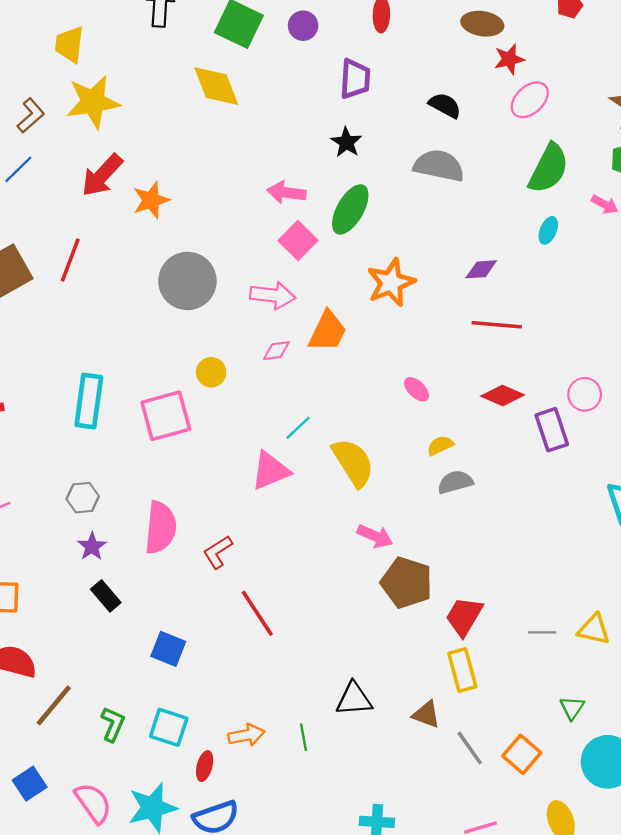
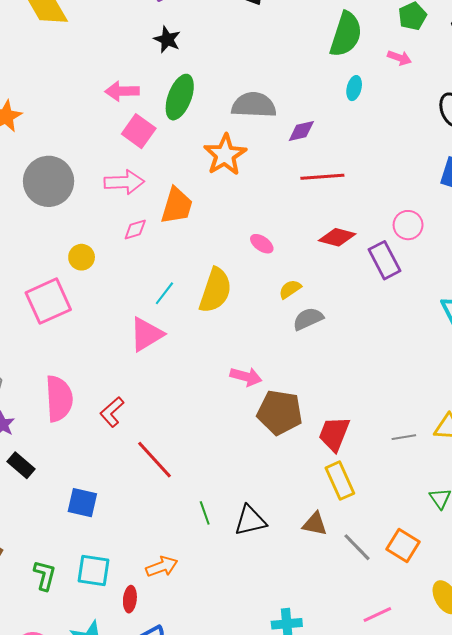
gray semicircle: (439, 166) -> (254, 105), moved
yellow semicircle: (353, 463) -> (215, 290), moved, turned 60
green line: (303, 737) -> (205, 513), moved

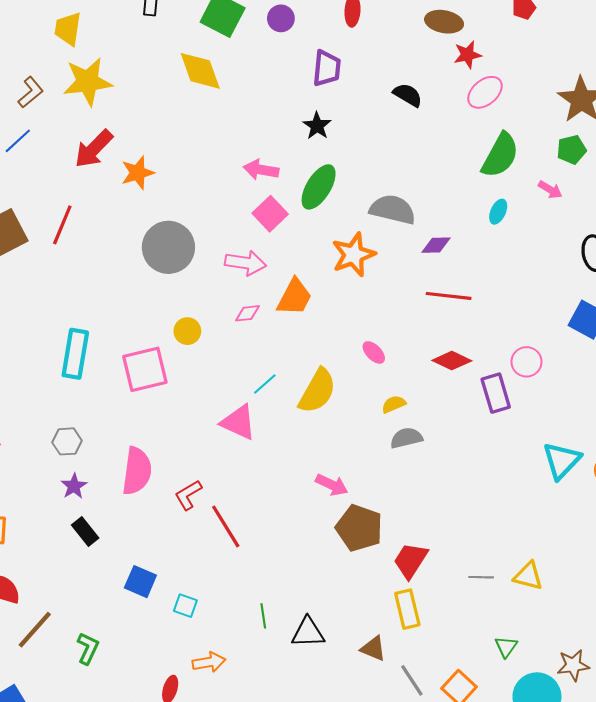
pink triangle: (146, 334) -> (238, 422), turned 45
red line: (155, 460) -> (226, 526), moved
cyan square: (93, 571) -> (185, 606), moved, size x0.7

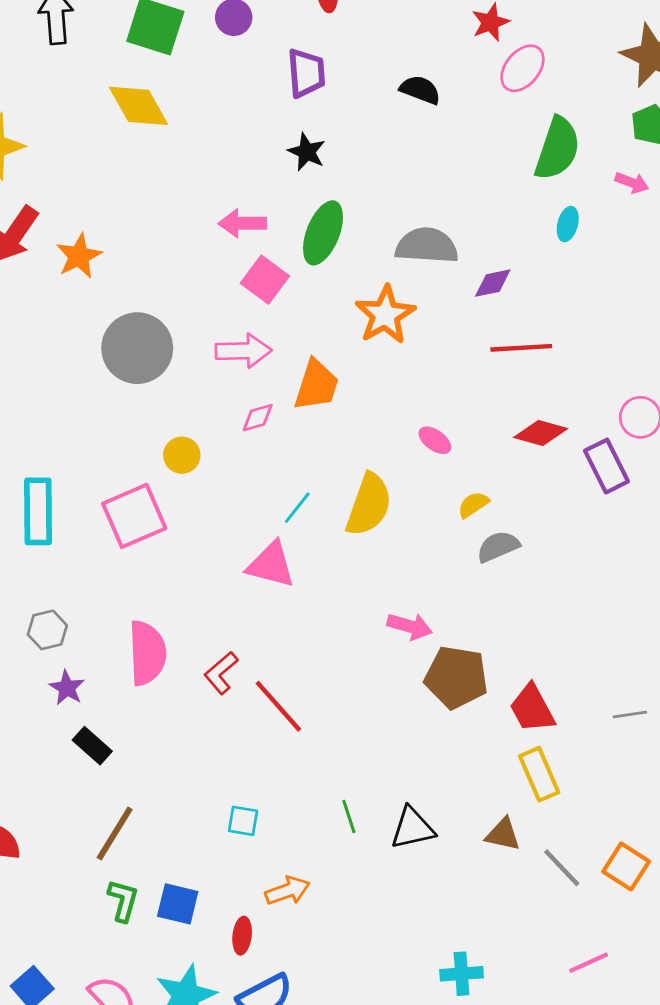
red trapezoid: (411, 560) -> (532, 709), turned -51
blue square: (140, 582) -> (178, 904), moved
brown line: (35, 630) -> (115, 833), moved

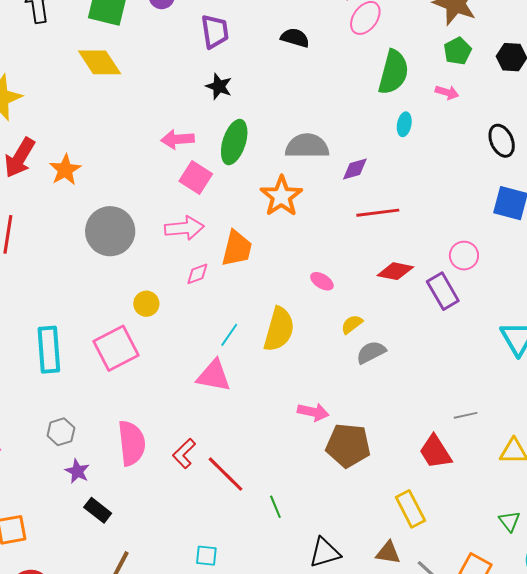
red trapezoid: (532, 709) -> (435, 452), moved
gray line: (630, 714) -> (466, 415), moved
green line: (349, 817) -> (275, 507), moved

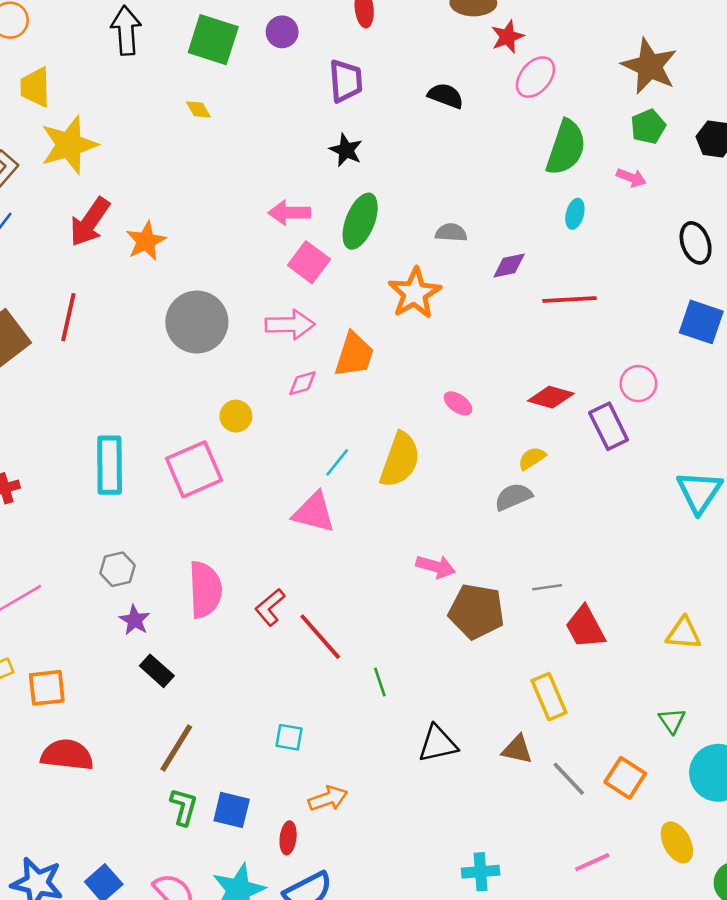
yellow diamond: (100, 62) -> (198, 109), size x0.5
gray semicircle: (307, 146) -> (451, 233), size x0.6
red line: (378, 213) -> (570, 300), moved
yellow semicircle: (352, 324) -> (532, 458), moved
gray line: (466, 415) -> (547, 587), moved

